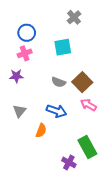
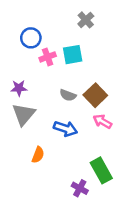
pink cross: (25, 53) -> (48, 57), moved
gray triangle: (19, 111) -> (24, 114), moved, size x1.5
orange semicircle: (41, 131) -> (38, 155), moved

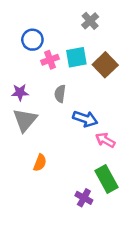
gray semicircle: (68, 95) -> (60, 94), moved, turned 77
brown square: (95, 95) -> (105, 65), moved
pink arrow: (102, 121) -> (105, 140), moved
blue arrow: (65, 129) -> (85, 119), moved

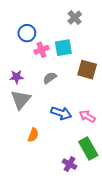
brown square: (105, 65) -> (87, 70), moved, turned -30
gray semicircle: (60, 94) -> (50, 78), turned 48
blue arrow: (85, 119) -> (61, 113), moved

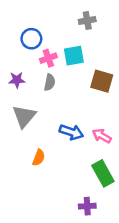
gray cross: (75, 18) -> (87, 21), turned 32
purple star: (17, 77) -> (17, 80), moved
gray semicircle: (50, 78) -> (50, 82), moved, turned 136
purple cross: (70, 164) -> (87, 206), moved, turned -32

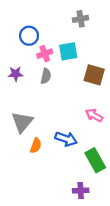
gray triangle: (24, 116) -> (22, 122), moved
blue arrow: (71, 132) -> (66, 139), moved
pink arrow: (102, 136) -> (94, 115), moved

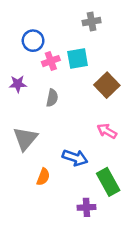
brown square: (94, 75) -> (107, 85), turned 30
gray semicircle: (46, 76) -> (52, 98), moved
orange semicircle: (36, 146) -> (43, 177), moved
purple cross: (81, 190) -> (86, 207), moved

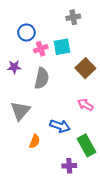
gray semicircle: (52, 98) -> (42, 78), size x1.5

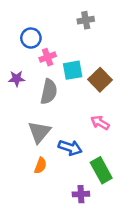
cyan square: (62, 47) -> (73, 70), moved
gray triangle: (20, 111) -> (39, 132), moved

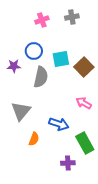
blue circle: (31, 38) -> (34, 51), moved
pink cross: (48, 57) -> (42, 20), moved
gray triangle: (39, 132) -> (21, 111), moved

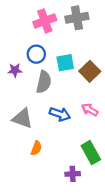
gray cross: (72, 17) -> (77, 18), size x1.5
pink cross: (42, 20) -> (45, 21), size x1.5
gray triangle: (21, 111) -> (22, 118), turned -50
blue arrow: (59, 124) -> (60, 114), moved

